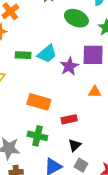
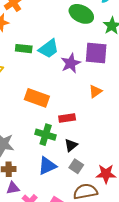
orange triangle: (95, 92) -> (95, 91), turned -40
green cross: (37, 136) -> (46, 135), moved

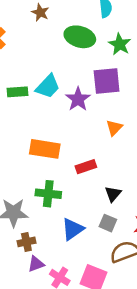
green cross: (46, 135) -> (48, 194), moved
black triangle: (71, 145) -> (113, 194), moved

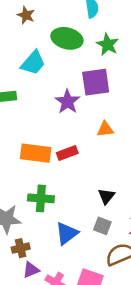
cyan trapezoid: (48, 86) -> (33, 63), moved
orange triangle: (114, 128) -> (105, 129), turned 42
red rectangle: (86, 167) -> (67, 153), moved

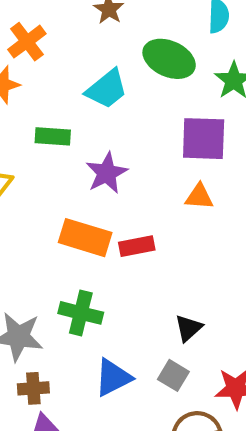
purple star: (67, 102) -> (107, 173), moved
orange triangle: (105, 129) -> (199, 197), moved

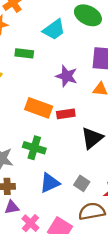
purple star: (107, 173) -> (67, 76), moved, turned -30
black triangle: (188, 328) -> (92, 138), moved, size x1.5

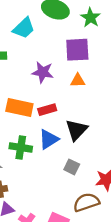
blue triangle: (50, 183) -> (49, 139), moved
gray square: (82, 183) -> (72, 167), moved

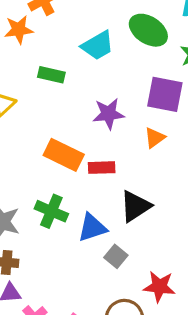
purple star: (43, 72) -> (108, 114), turned -30
orange triangle: (78, 81) -> (155, 138), turned -49
blue triangle: (49, 139) -> (92, 228), moved

